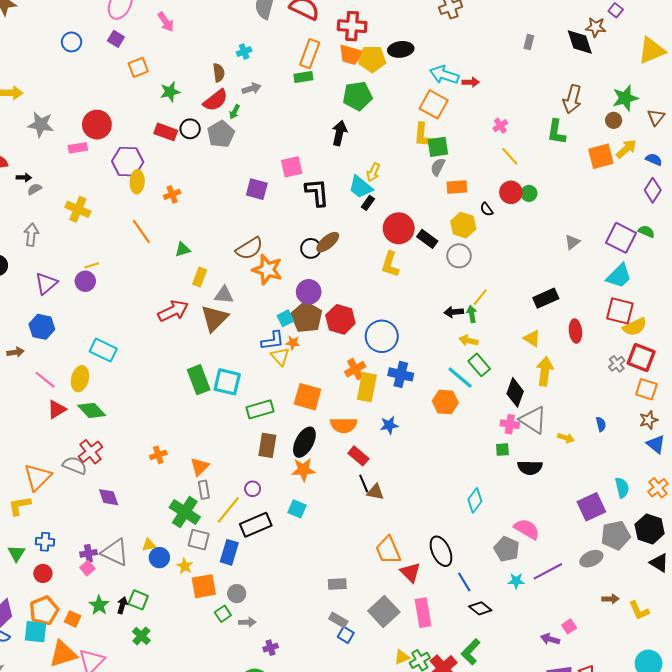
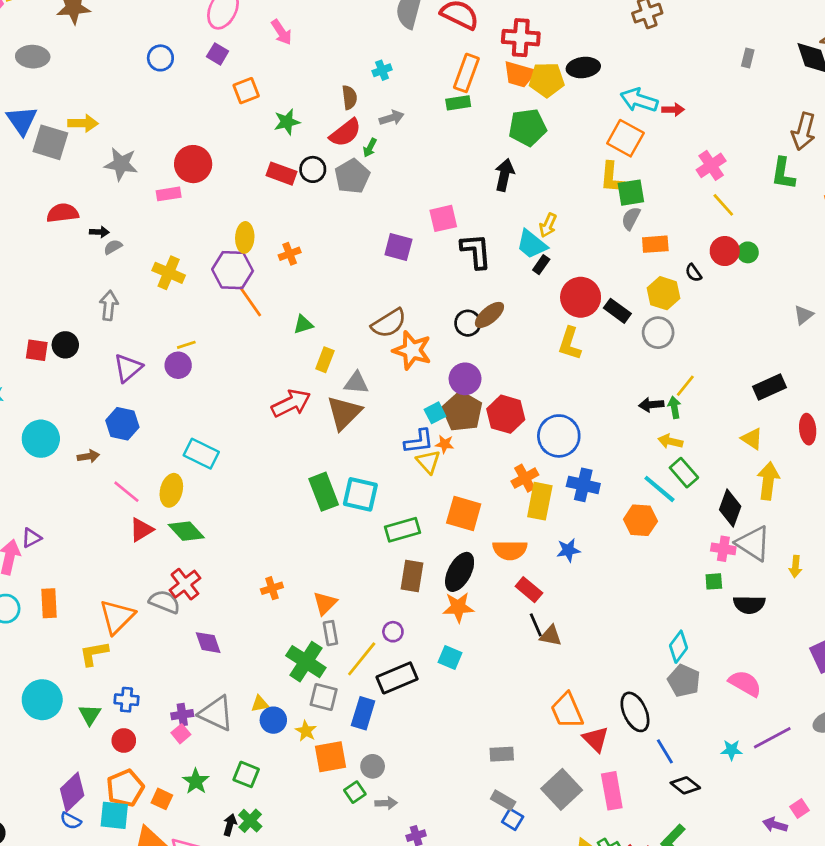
pink cross: (500, 126) -> (711, 165), size x1.5
purple hexagon: (128, 162) -> (233, 270), moved
yellow arrow: (566, 438) -> (795, 566), turned 77
gray pentagon: (507, 549) -> (684, 681), moved
black arrow: (122, 605) -> (230, 825), moved

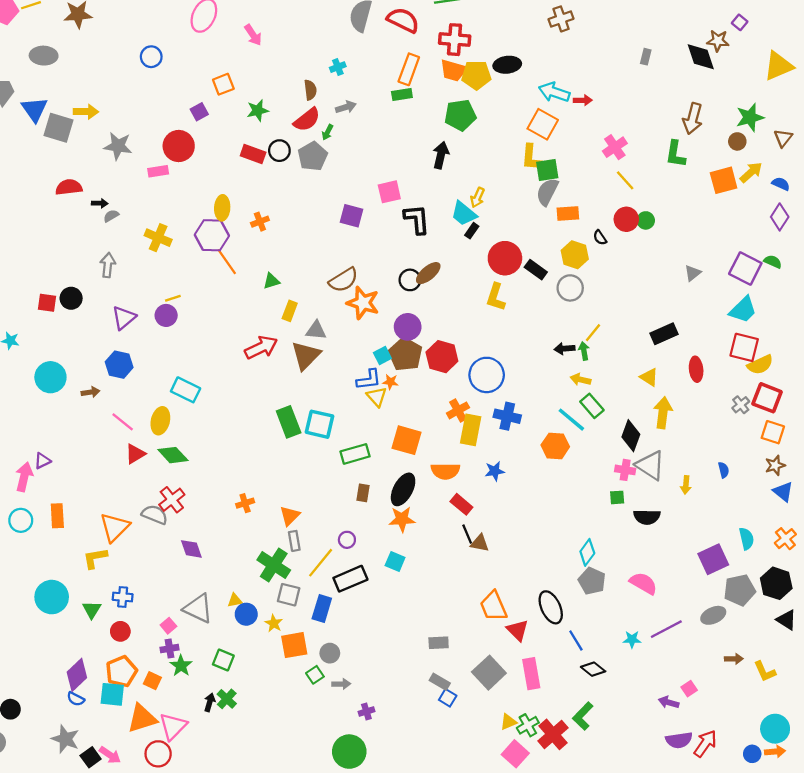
purple square: (218, 54) -> (199, 112), moved, turned 30
gray semicircle: (631, 218) -> (547, 192), size x1.4
brown rectangle: (412, 576) -> (363, 493), size x0.7
purple cross: (182, 715) -> (170, 649), moved

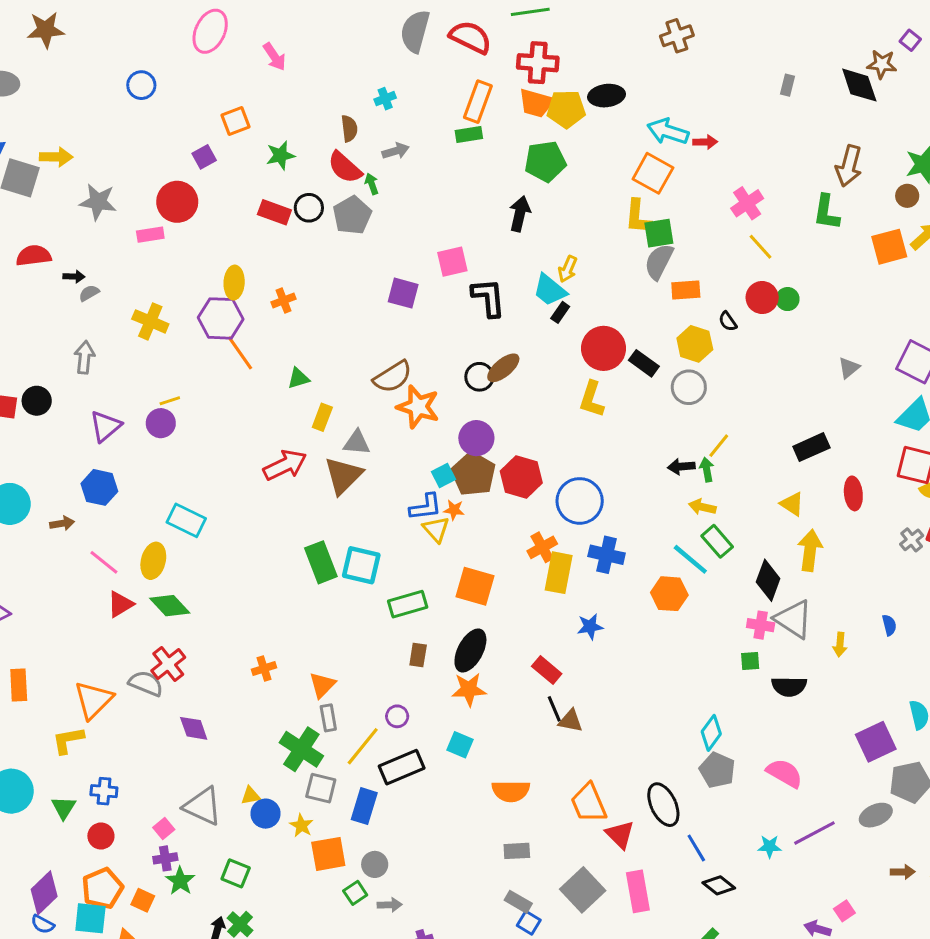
red semicircle: (307, 120) -> (345, 167), turned 80
green arrow: (328, 132) -> (372, 184), turned 133
orange semicircle: (445, 471) -> (511, 791), moved

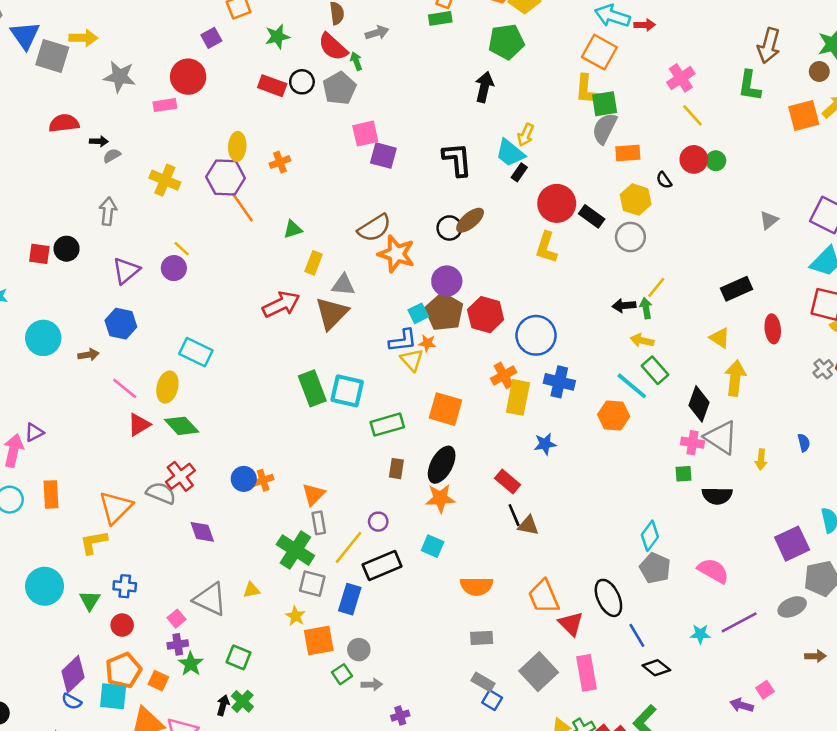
pink square: (452, 262) -> (365, 134), moved
yellow line: (170, 401) -> (182, 249), turned 60
blue circle: (265, 814) -> (244, 479), moved

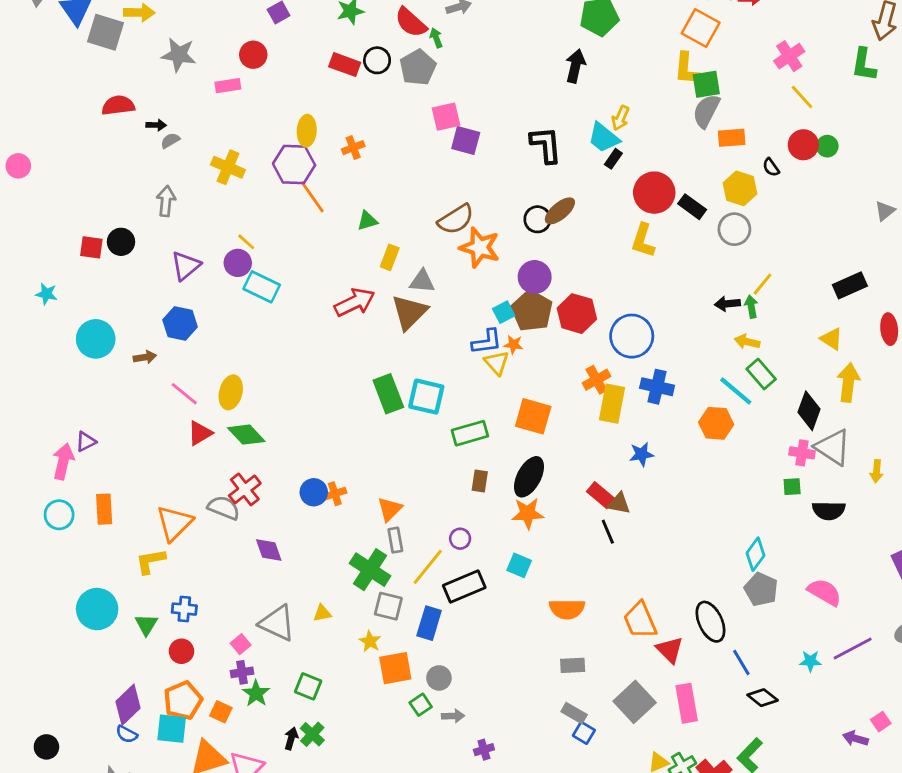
red circle: (188, 77) -> (253, 55), size x0.7
cyan rectangle: (196, 352) -> (262, 287), moved
brown triangle: (528, 525) -> (619, 504), moved

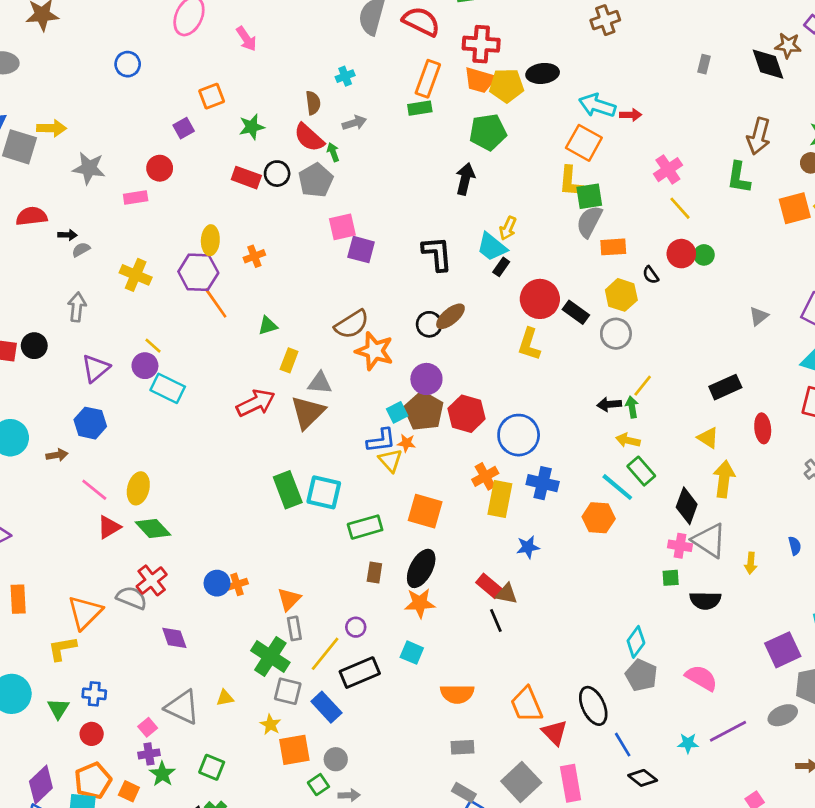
blue rectangle: (429, 623) -> (326, 707), turned -60

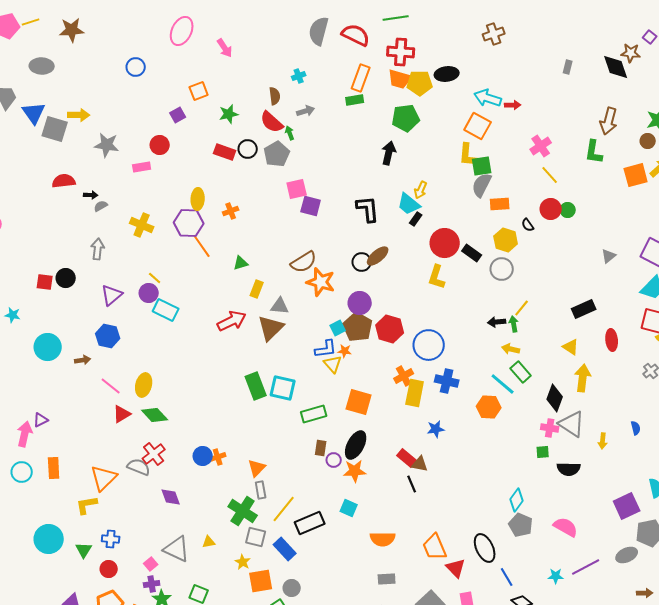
purple circle: (356, 627) -> (334, 460), moved

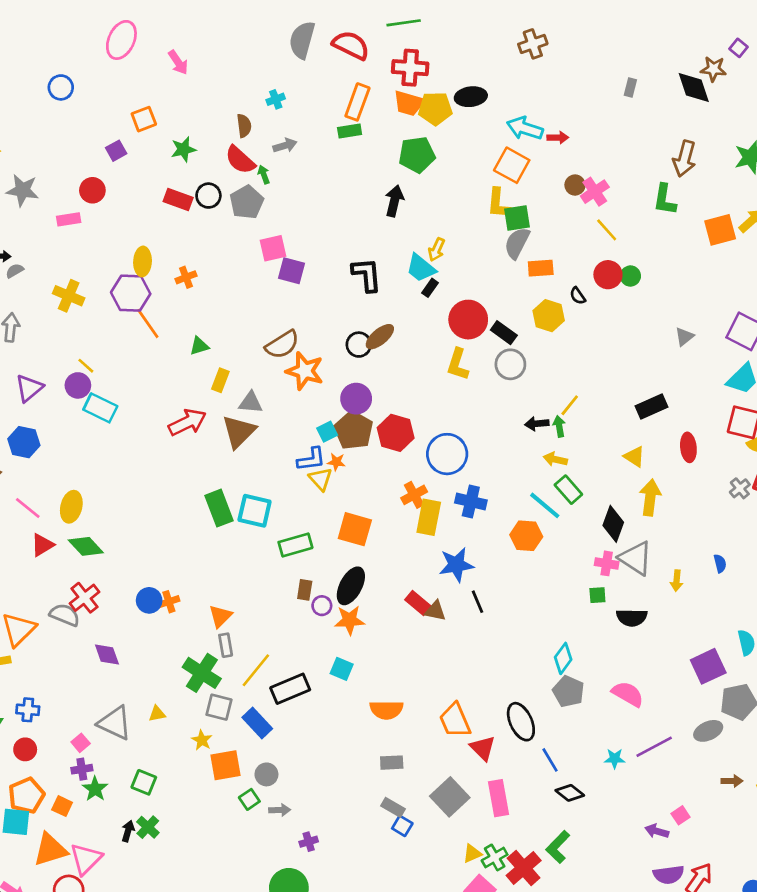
brown circle: (648, 141) -> (575, 185), moved
gray circle: (502, 269) -> (510, 364), moved
blue star: (436, 429) -> (456, 565), size x1.5
black line: (412, 484) -> (477, 602), moved

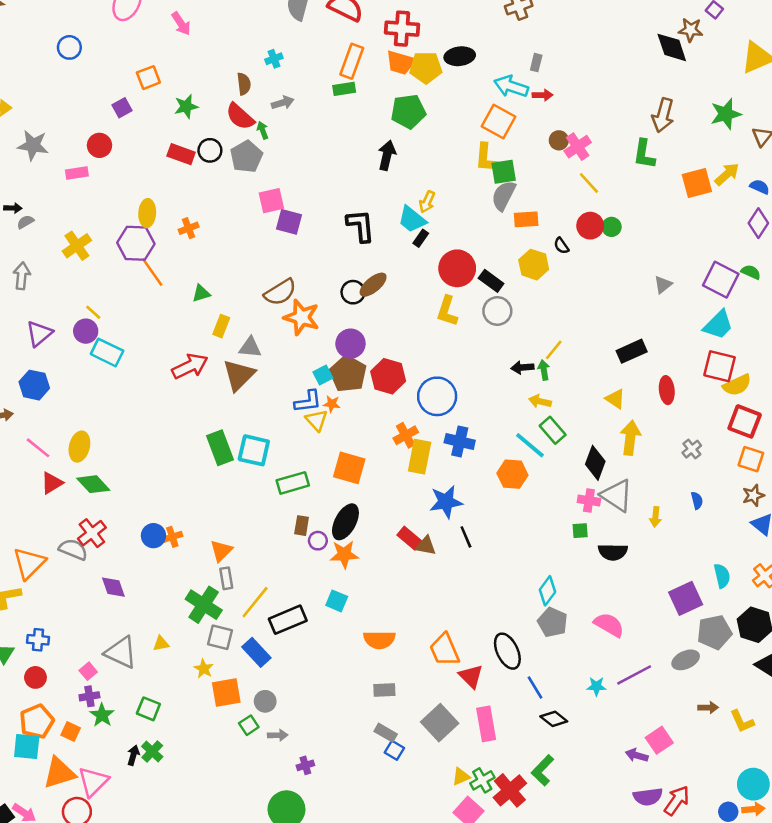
gray rectangle: (630, 87) -> (536, 63), moved
yellow cross: (69, 296) -> (77, 246), turned 32
gray cross: (740, 488) -> (692, 449), moved
pink square: (680, 815) -> (659, 740), size x1.5

